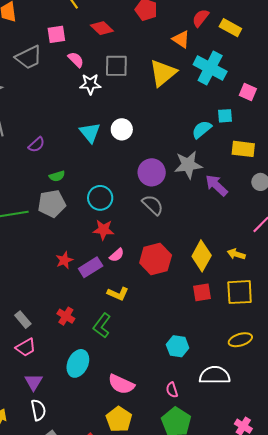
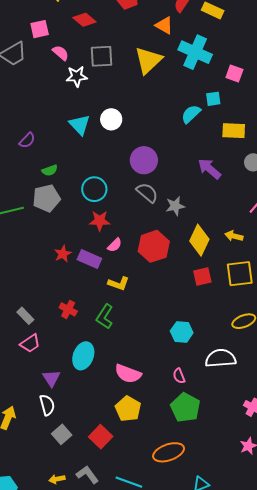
gray star: (188, 165) -> (175, 206), moved, size x0.7
purple rectangle: (91, 267) -> (89, 259), turned 60
purple triangle: (34, 382) -> (51, 378), moved

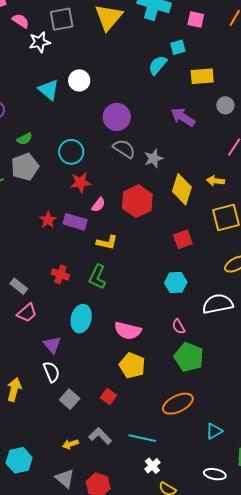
red square: (202, 277) -> (183, 239), moved
red square: (101, 437) -> (108, 397), size x0.7

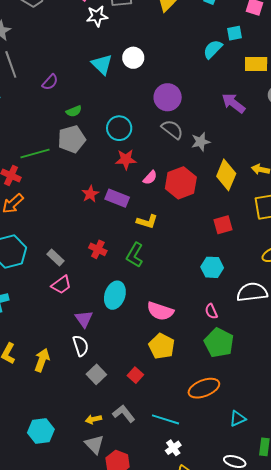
pink semicircle: (98, 205) -> (150, 178), moved
gray triangle: (65, 478) -> (94, 444), moved

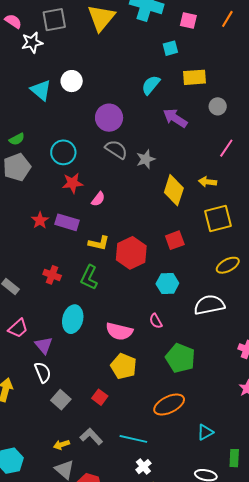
cyan semicircle: (213, 49) -> (151, 85), moved
red hexagon: (181, 183) -> (131, 253), moved
pink trapezoid: (61, 285) -> (18, 328), moved
pink semicircle: (211, 311) -> (156, 321), moved

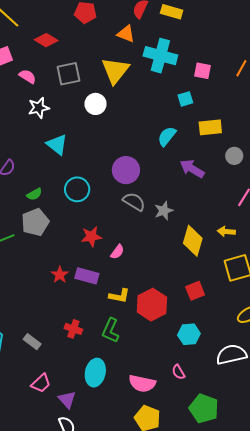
white star: (32, 43) -> (39, 108), moved
white circle: (72, 81) -> (96, 104), moved
cyan circle: (63, 152) -> (77, 189), moved

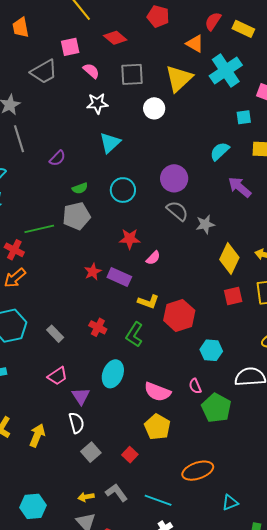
cyan cross: (160, 56) -> (226, 71), turned 32
cyan triangle: (57, 145) -> (110, 143), turned 30
red square: (195, 291) -> (233, 296), moved
green pentagon: (204, 408) -> (216, 408), moved

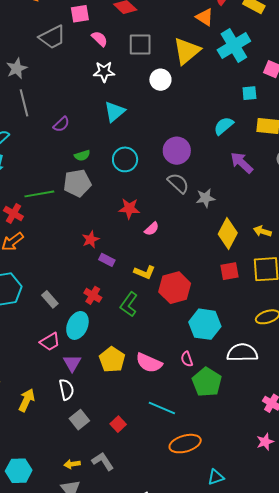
purple rectangle: (119, 277) -> (107, 260), moved, size x0.7
cyan hexagon: (211, 350) -> (205, 324), size x1.4
cyan ellipse: (113, 374) -> (77, 325), moved
yellow pentagon: (157, 427) -> (112, 360), moved
cyan line: (158, 500) -> (162, 408), moved

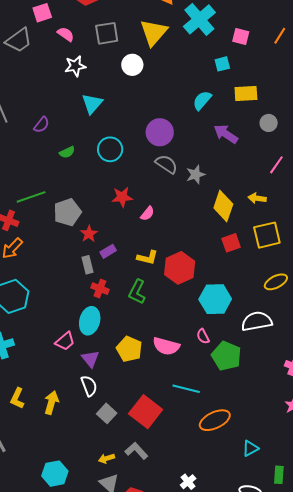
gray pentagon: (77, 183) -> (67, 212), moved
purple rectangle: (107, 260) -> (108, 251), turned -49
gray rectangle: (50, 299) -> (87, 265), moved, turned 36
red square: (118, 424) -> (146, 412), size x2.0

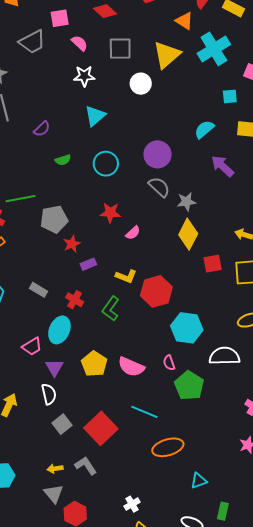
yellow diamond: (223, 206) -> (188, 234), moved
red square: (231, 243) -> (213, 264), moved
gray rectangle: (87, 265) -> (39, 290), moved, turned -54

